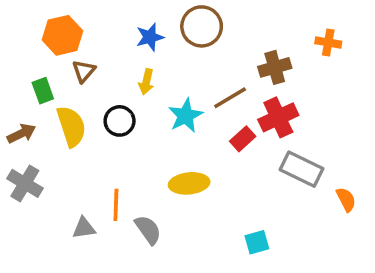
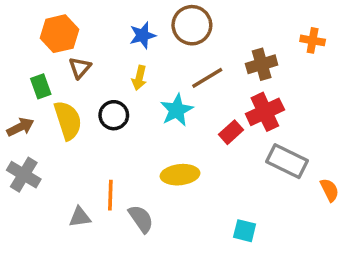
brown line: (230, 98) -> (207, 78), moved
cyan square: (257, 242) -> (245, 231), turned 30

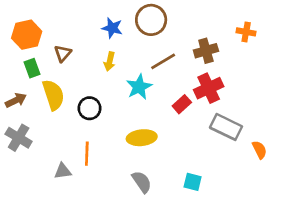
orange hexagon: (59, 34) -> (27, 35), moved
blue star: (143, 35) -> (112, 28), turned 30
black circle: (114, 115) -> (90, 108), moved
gray semicircle: (141, 219) -> (142, 182), moved

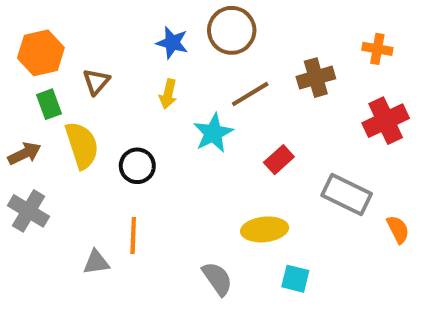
red cross: (209, 88) -> (386, 121), moved
yellow ellipse: (142, 138) -> (265, 229), moved

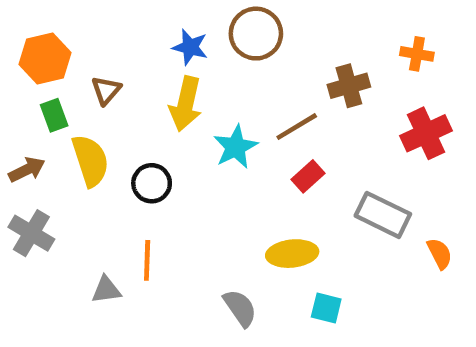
yellow arrow: (168, 94) -> (186, 104), size x1.6
brown line: (250, 94) -> (297, 127), moved

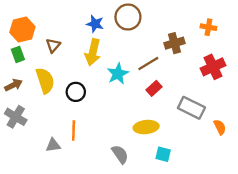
green rectangle: (54, 115) -> (18, 54), moved

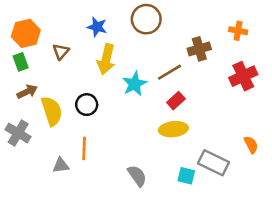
blue star: (95, 24) -> (97, 27), moved
yellow semicircle: (45, 81) -> (52, 111), moved
brown arrow: (13, 85) -> (27, 92), moved
gray rectangle: (191, 108) -> (214, 163), moved
yellow ellipse: (146, 127) -> (173, 129), moved

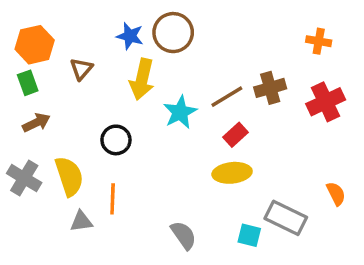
brown circle: (146, 19) -> (173, 33), moved
brown cross: (199, 49) -> (270, 88), moved
yellow semicircle: (52, 111) -> (69, 176), moved

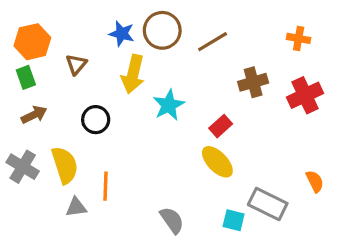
brown line: (227, 97) -> (213, 42), moved
black circle: (116, 140) -> (96, 120), moved
yellow ellipse: (232, 173) -> (217, 162), turned 52

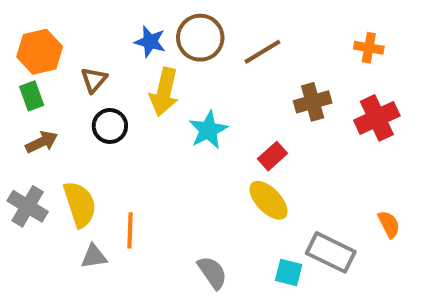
black circle: (96, 120) -> (110, 126), moved

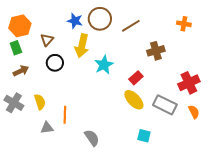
red cross: (377, 118) -> (189, 83), moved
yellow semicircle: (80, 204) -> (40, 102), size x0.7
gray rectangle: (331, 252) -> (165, 105), moved
gray semicircle: (212, 273) -> (92, 138), moved

